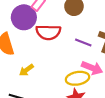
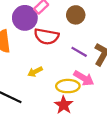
yellow arrow: (26, 70) -> (35, 72), moved

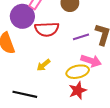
purple line: (79, 52) -> (81, 37), turned -35
red star: (64, 105) -> (78, 90), turned 30

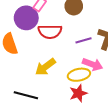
yellow arrow: (43, 65) -> (45, 67), size x1.5

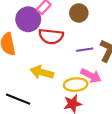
yellow arrow: (45, 67) -> (42, 72), turned 45

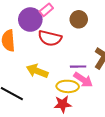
purple line: (85, 50) -> (78, 67), moved

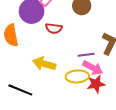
red semicircle: (50, 38) -> (54, 28), size x0.7
red star: (63, 104) -> (96, 84), moved

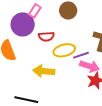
yellow ellipse: (77, 76) -> (64, 50), moved

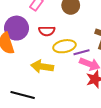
purple circle: (23, 24) -> (16, 28), moved

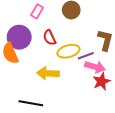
red semicircle: (47, 31) -> (50, 38), turned 70

